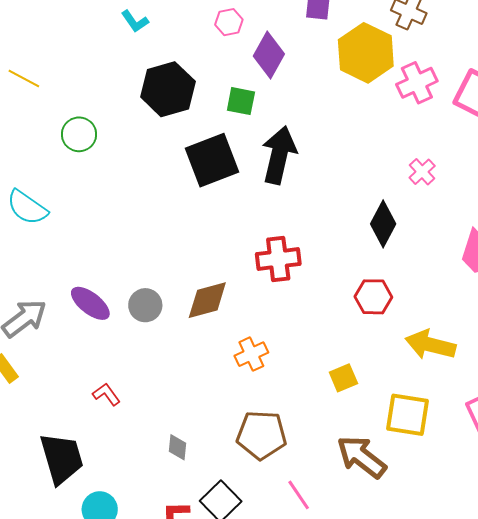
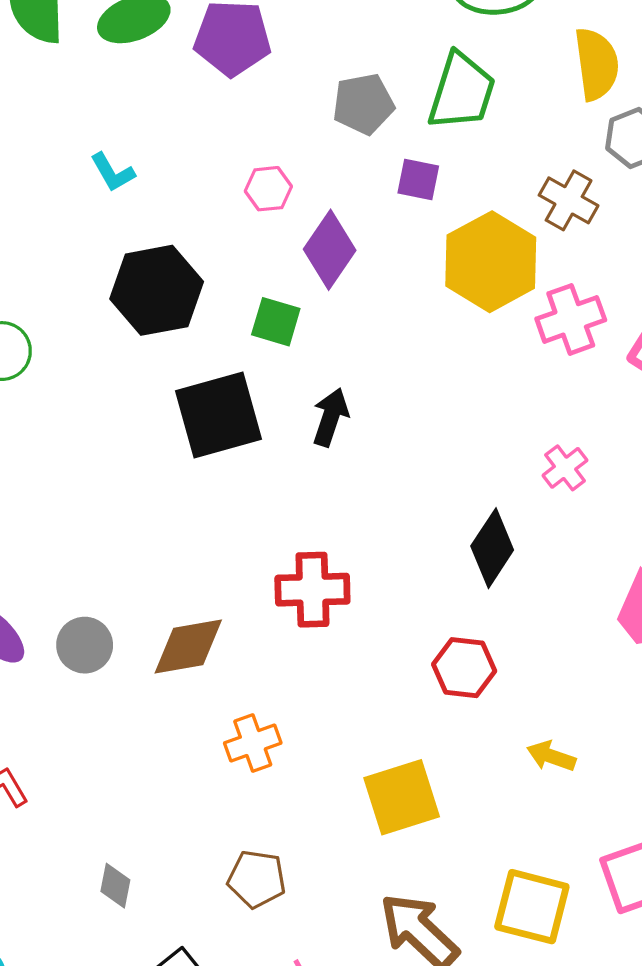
black arrow: (279, 155) -> (330, 417), size x0.6
yellow arrow: (430, 345) -> (551, 756), size x0.6
yellow square: (343, 378) -> (402, 797), size x1.6
yellow square: (407, 415) -> (532, 907), moved
brown pentagon: (262, 435) -> (257, 879), size x0.7

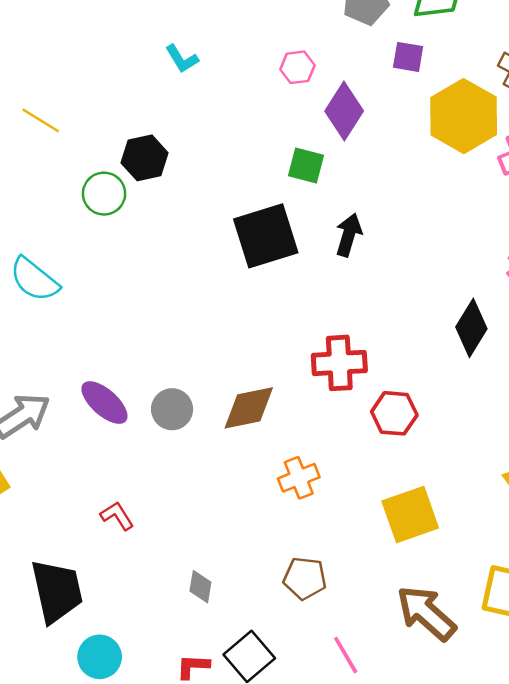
black hexagon: (157, 290) -> (145, 158), moved, size x0.7
red hexagon: (464, 668) -> (394, 413), moved

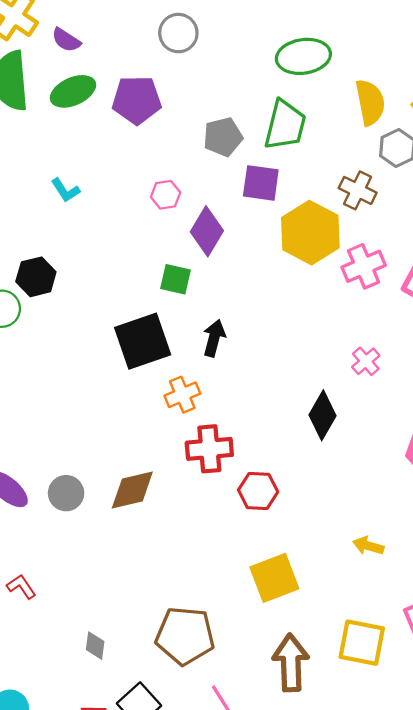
purple square: (408, 57) -> (261, 183), size x1.4
orange cross: (299, 478) -> (182, 395), moved
brown pentagon: (305, 578) -> (185, 636), size x1.6
brown arrow: (426, 613) -> (291, 663), turned 48

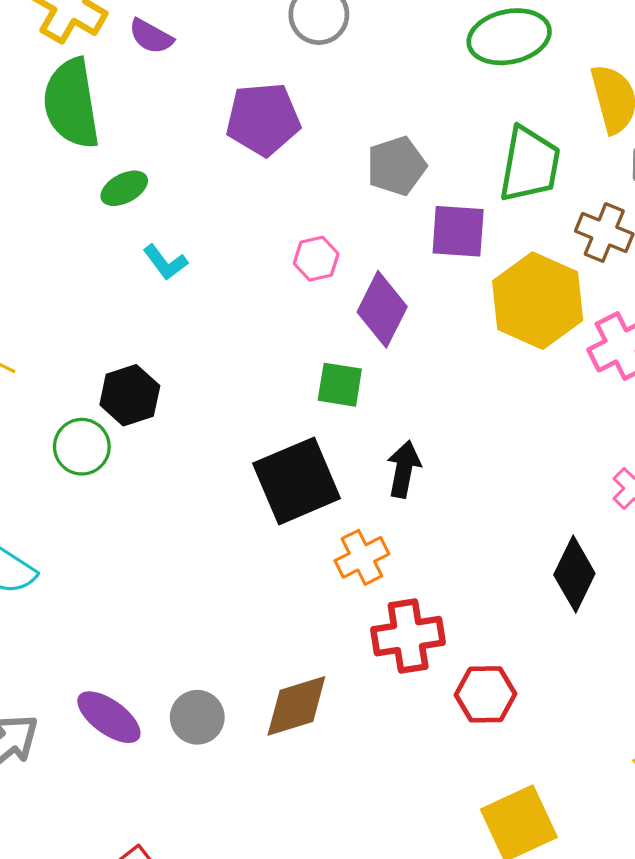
green ellipse: (73, 91) -> (124, 188), moved, size x0.7
green trapezoid: (285, 125) -> (530, 164), moved

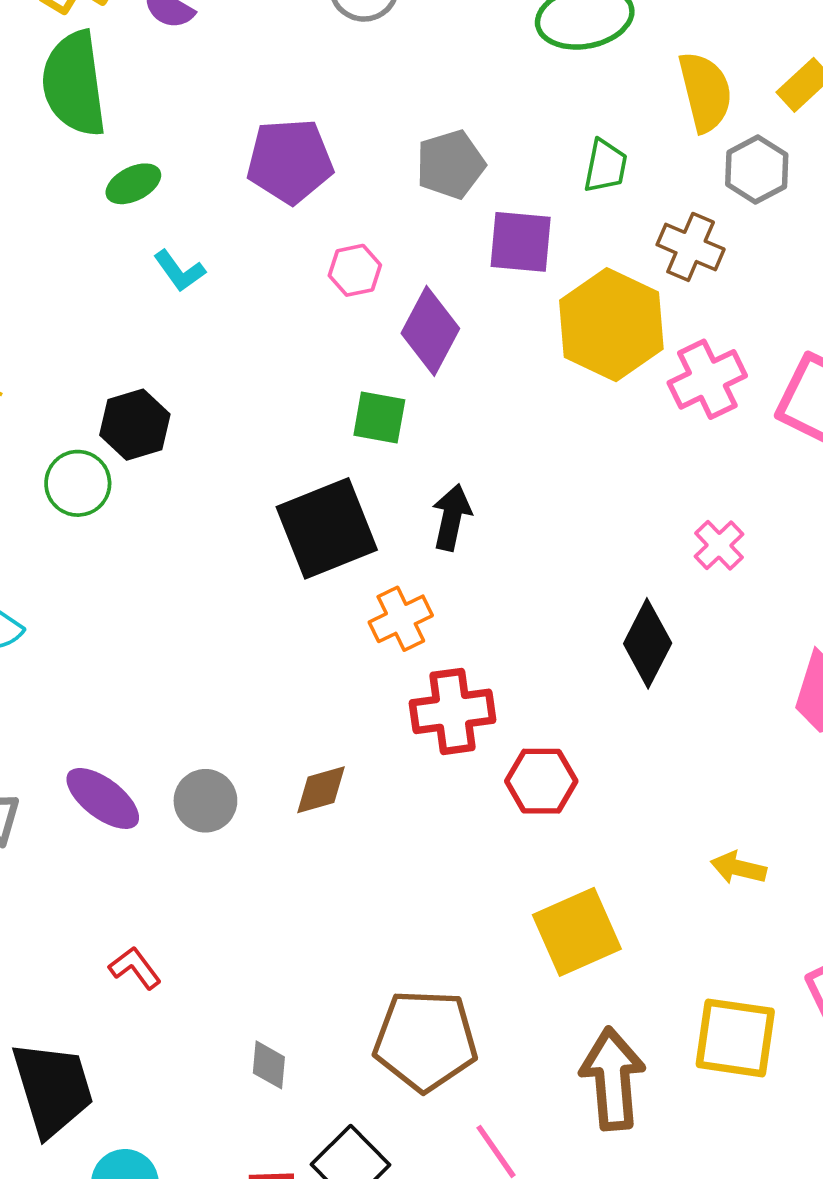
purple pentagon: (263, 119) -> (290, 161), moved
green trapezoid: (530, 164) -> (605, 166), size x0.6
brown diamond: (296, 706) -> (321, 790), size x0.7

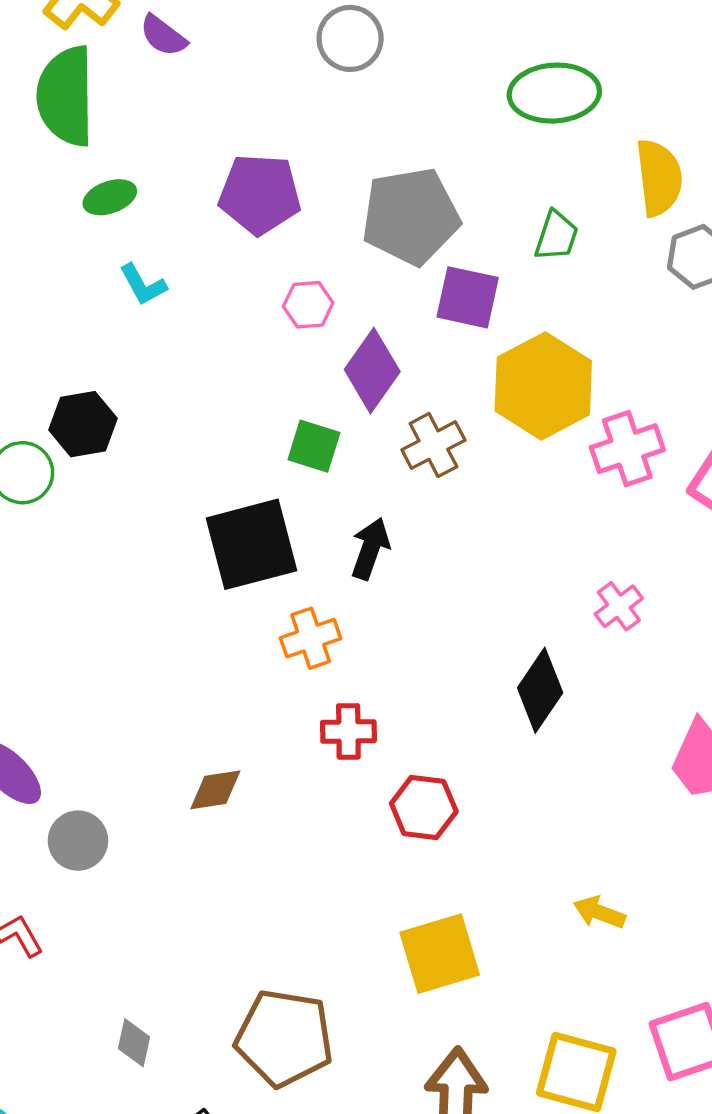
gray pentagon: (450, 164) -> (411, 216), size x1.5
brown cross: (691, 247) -> (433, 445), moved, turned 32
red cross: (453, 711) -> (348, 731), size x0.7
gray circle: (205, 801) -> (78, 841), moved

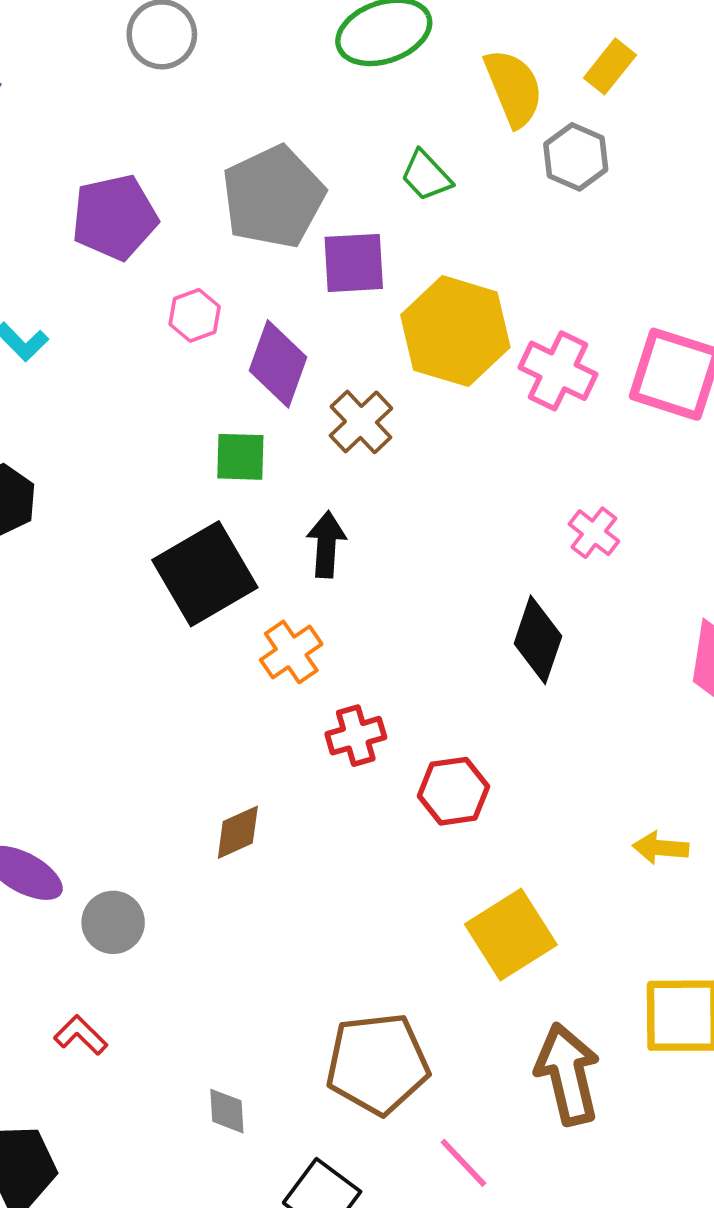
green trapezoid: (556, 236) -> (426, 176), turned 134
pink cross: (627, 449) -> (558, 371), turned -30

